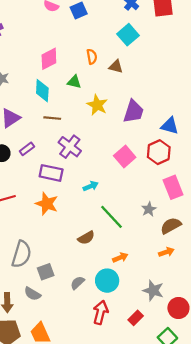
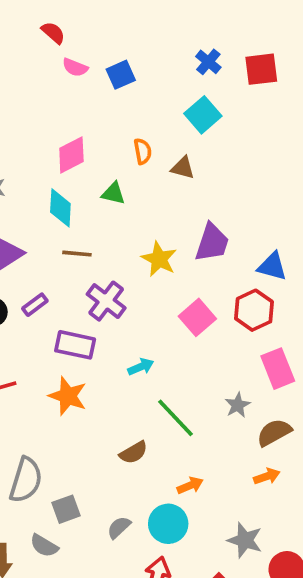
yellow star: (97, 105) -> (159, 259), moved

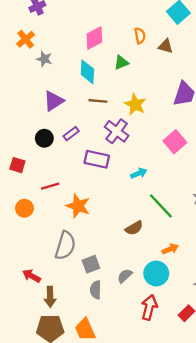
green triangle: (113, 193) -> (121, 62), turned -35
yellow star: (159, 259) -> (135, 104), moved
orange star: (68, 396) -> (78, 206), moved
gray semicircle: (44, 546) -> (96, 290), moved, turned 60

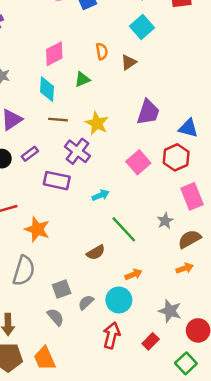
brown triangle: (166, 46) -> (129, 62), turned -49
gray square: (91, 264) -> (62, 289), moved
gray semicircle: (96, 290) -> (55, 317), turned 138

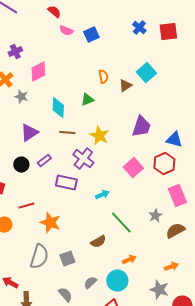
cyan square: (142, 27) -> (146, 73), moved
pink diamond: (54, 54) -> (38, 72), moved
orange arrow: (185, 268) -> (171, 267), moved
gray square: (62, 289) -> (67, 259), moved

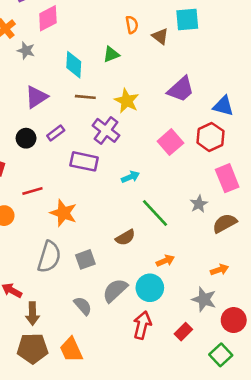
cyan square: (146, 73) -> (187, 20), turned 36
brown triangle: (125, 86) -> (160, 36), turned -48
purple trapezoid: (141, 127) -> (181, 89), turned 30
gray semicircle: (90, 283) -> (115, 290), size x1.5

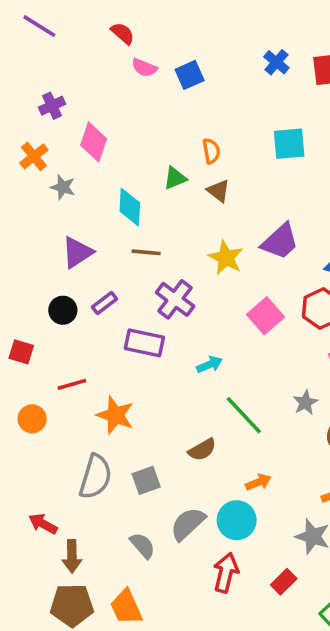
pink diamond: (48, 18) -> (94, 142), turned -44
brown triangle: (160, 36) -> (219, 191), moved
green triangle: (111, 54) -> (175, 178), moved
yellow star: (127, 101) -> (226, 258), moved

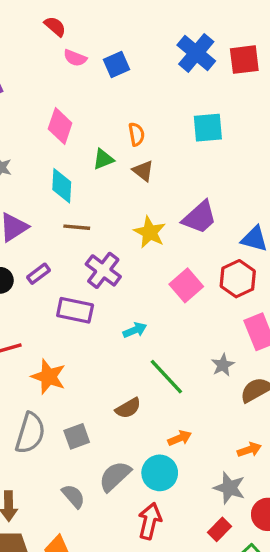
blue cross: (276, 62) -> (196, 53), size x1.6
pink diamond: (94, 142) -> (60, 126), moved
red rectangle: (284, 582) -> (219, 529), moved

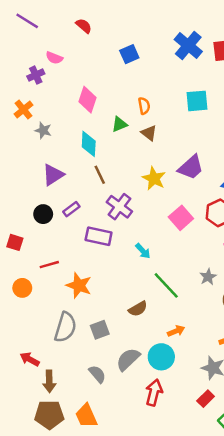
pink semicircle: (75, 58) -> (54, 58), moved
brown line: (77, 227) -> (100, 175), turned 60
cyan arrow: (135, 330) -> (143, 251), turned 70

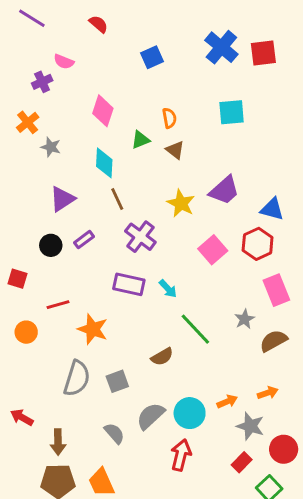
purple rectangle: (99, 236) -> (129, 284), moved
orange arrow: (176, 331) -> (227, 402), moved
red arrow: (30, 359) -> (22, 417), moved

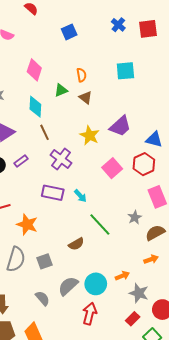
blue cross: (221, 47) -> (118, 25), size x0.6
orange arrow: (268, 393) -> (151, 259), moved

